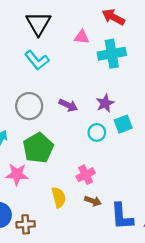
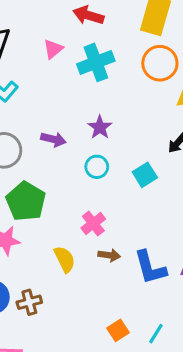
pink triangle: (82, 37) -> (53, 49), turned -35
cyan square: (123, 124) -> (145, 175), moved

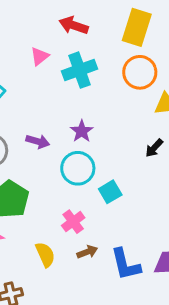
cyan circle: (97, 167) -> (78, 168), size x1.5
cyan square: (145, 175) -> (110, 192), moved
brown arrow: (109, 255) -> (87, 252), turned -30

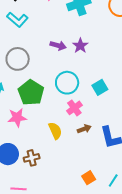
purple arrow: (38, 141) -> (58, 46), moved
cyan circle: (78, 168) -> (67, 83), moved

